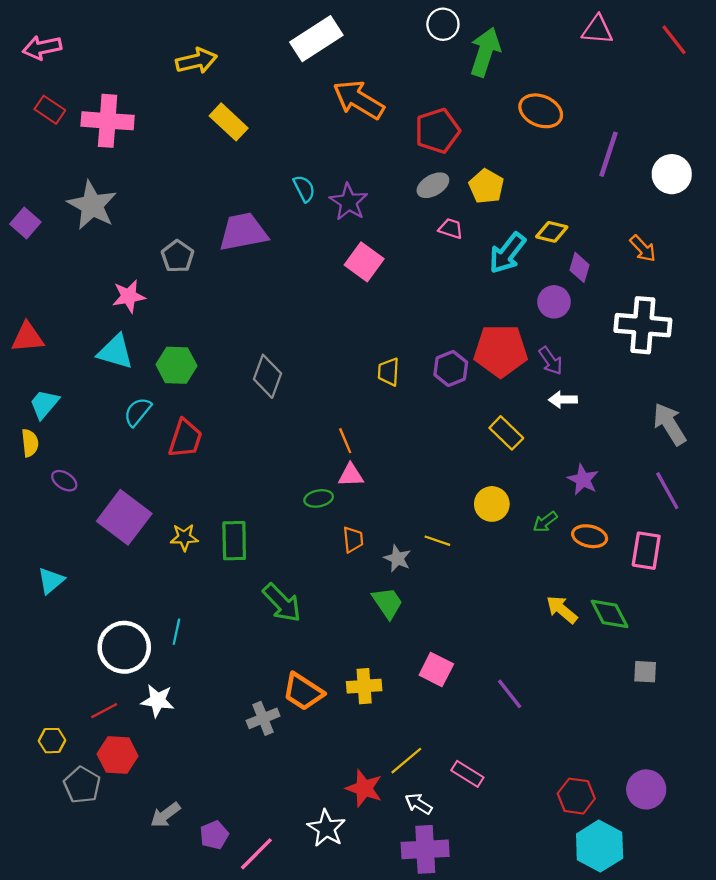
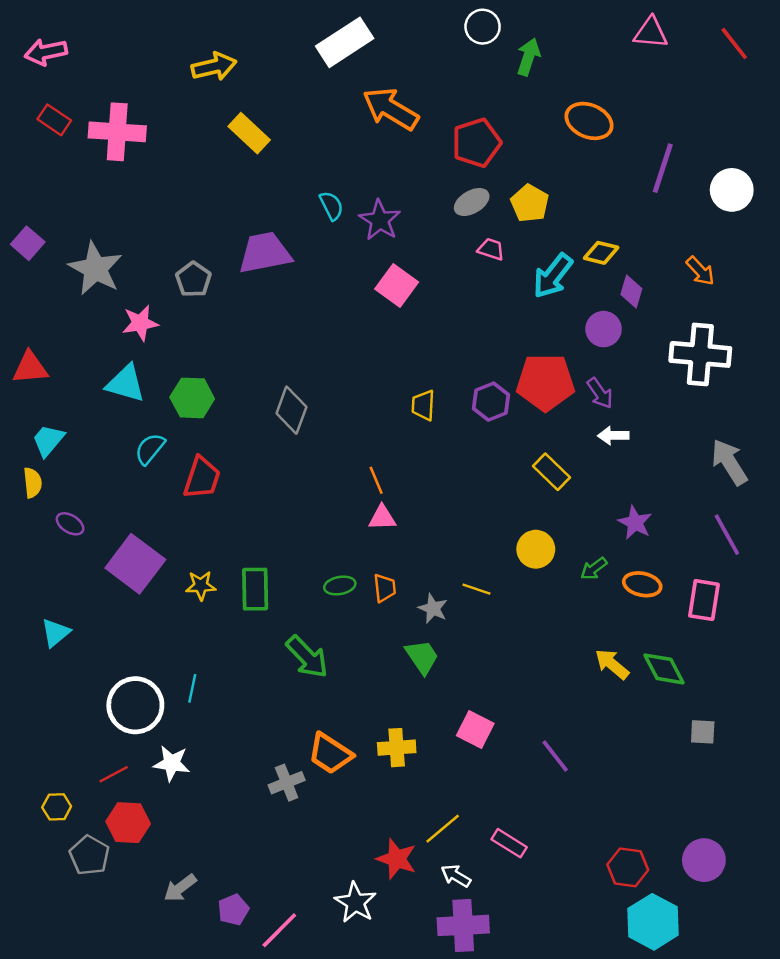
green arrow: (485, 52) -> (529, 57), size x0.7
gray star: (92, 205) -> (95, 269), moved
green ellipse: (319, 498) -> (340, 585), moved

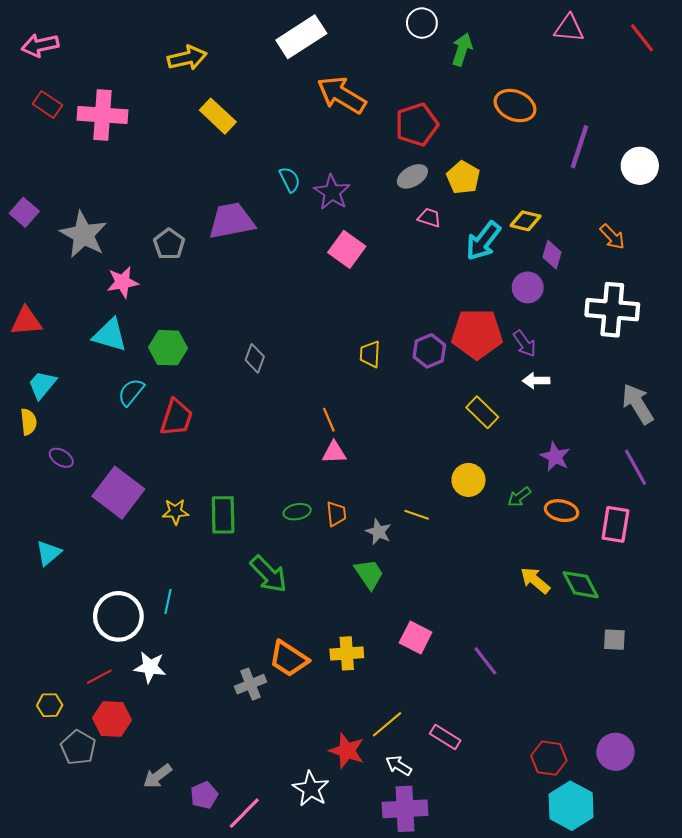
gray diamond: (291, 410) -> (255, 358), size x0.7

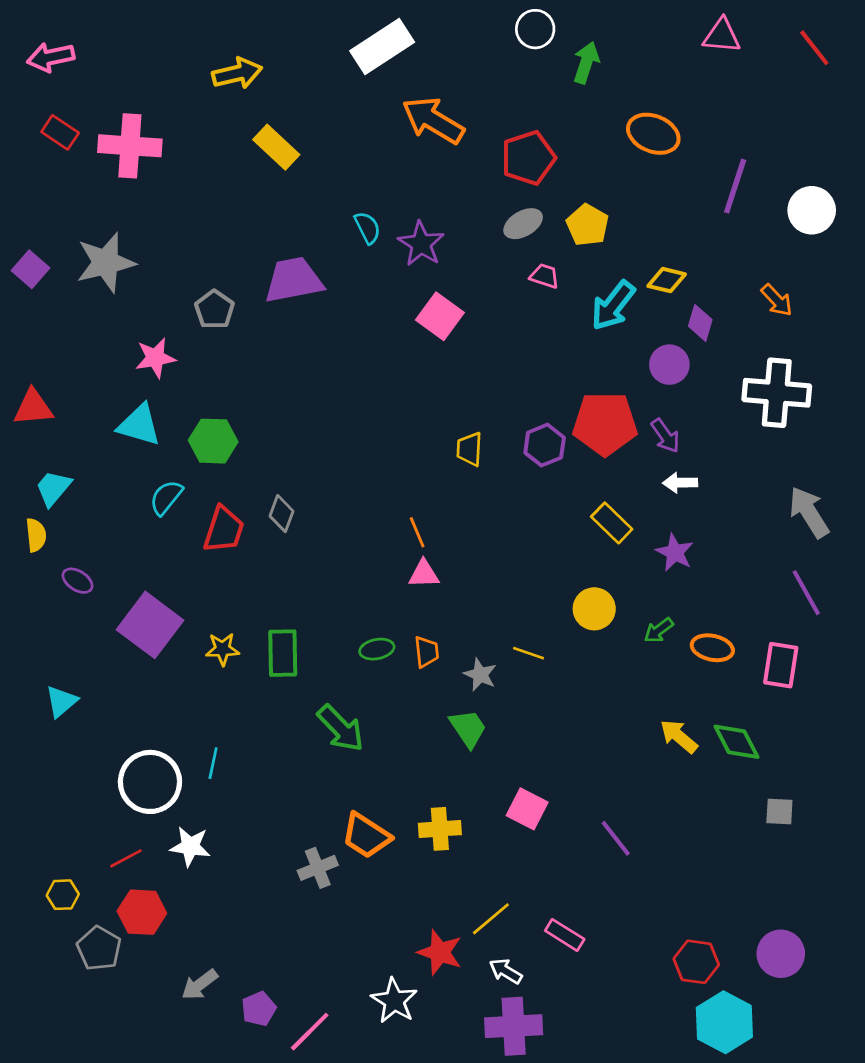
gray star: (83, 235) -> (106, 263), moved, turned 30
gray diamond: (255, 358) -> (282, 514), moved
purple star: (555, 457) -> (675, 552), moved

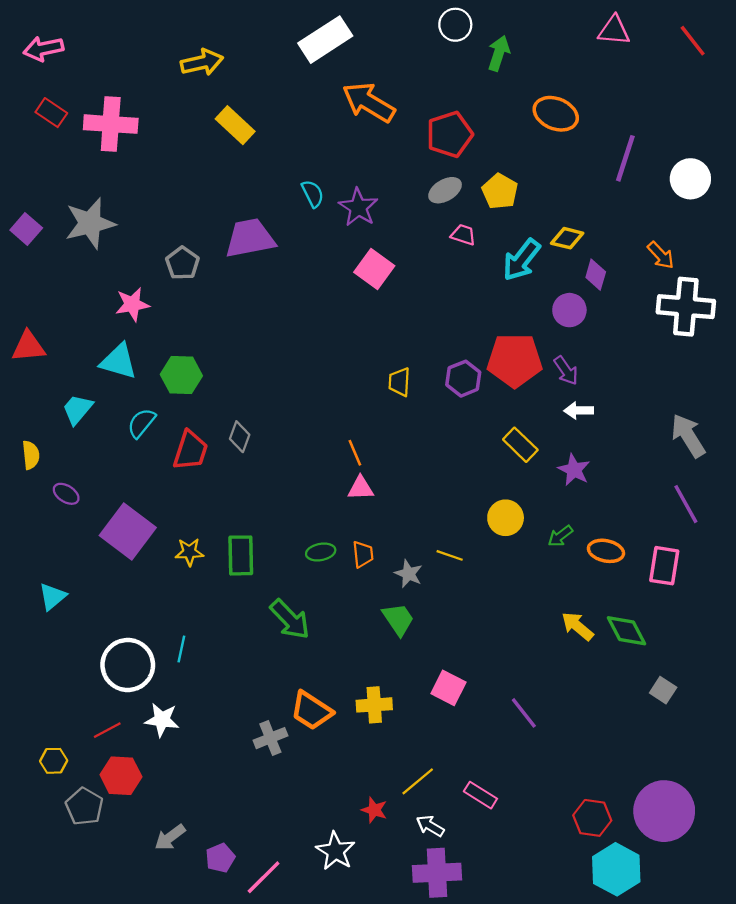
white cross: (777, 393) -> (686, 307), moved
cyan trapezoid: (53, 488) -> (78, 409), moved
gray square: (779, 811) -> (663, 690), turned 30
red star: (440, 952) -> (374, 810), size x0.7
purple circle: (781, 954) -> (664, 811), size x1.5

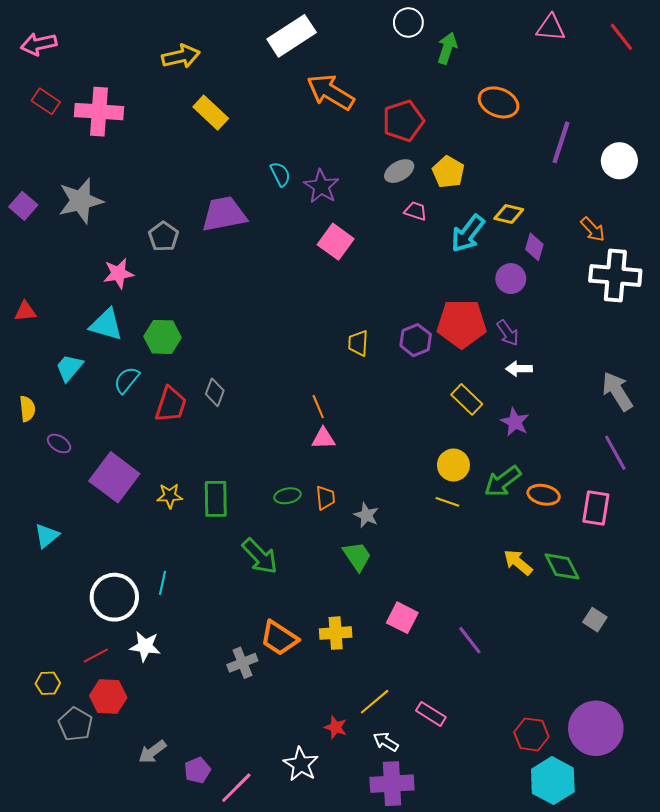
red triangle: (28, 347) -> (25, 311), size x0.7
green arrow: (560, 536) -> (503, 481), size x1.6
yellow line: (450, 555) -> (447, 502), moved

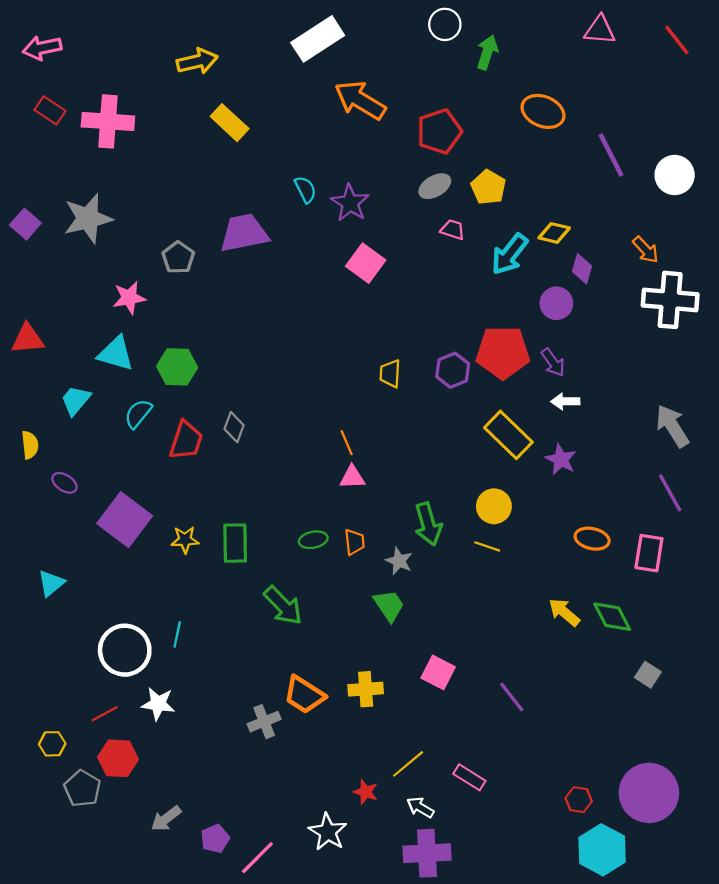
purple line: (561, 142) -> (611, 155), turned -45
red triangle: (25, 311) -> (28, 339), size x1.4
yellow rectangle: (467, 399) -> (508, 435), size x1.4
green arrow: (503, 481) -> (428, 524), moved, turned -69
red hexagon: (531, 734) -> (579, 800), size x0.7

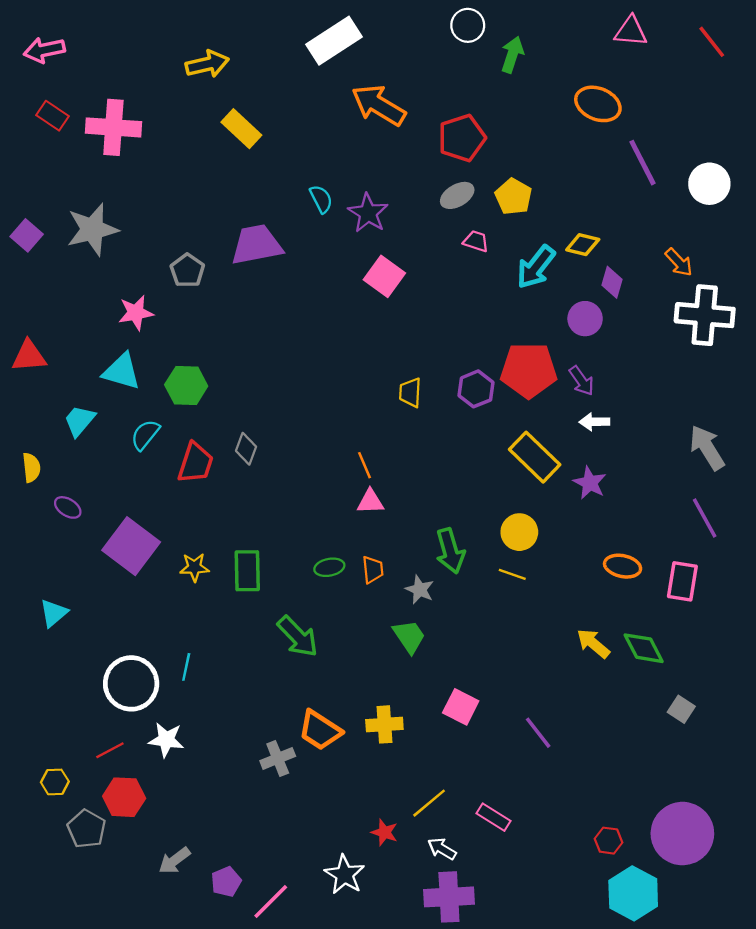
orange ellipse: (543, 111) -> (598, 104), moved

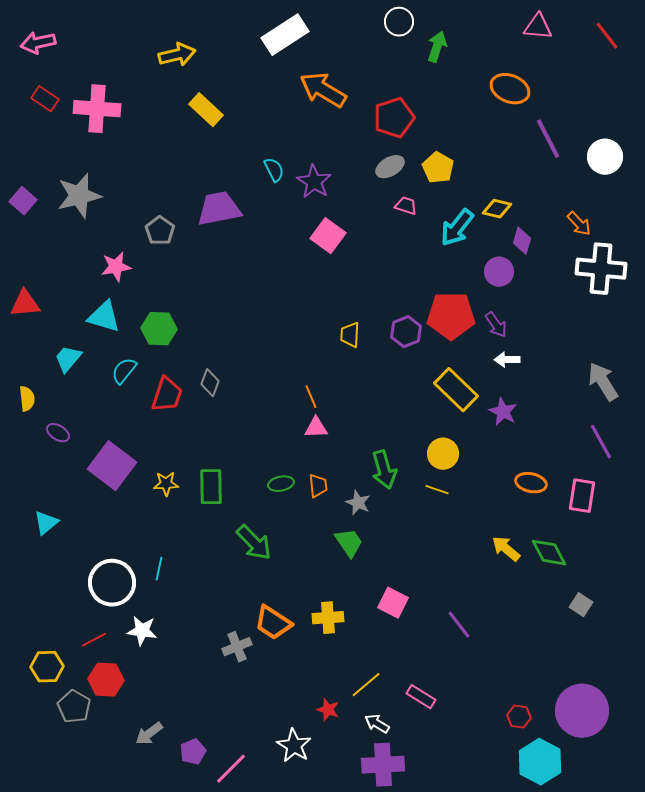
yellow hexagon: (55, 782) -> (47, 667), size x1.4

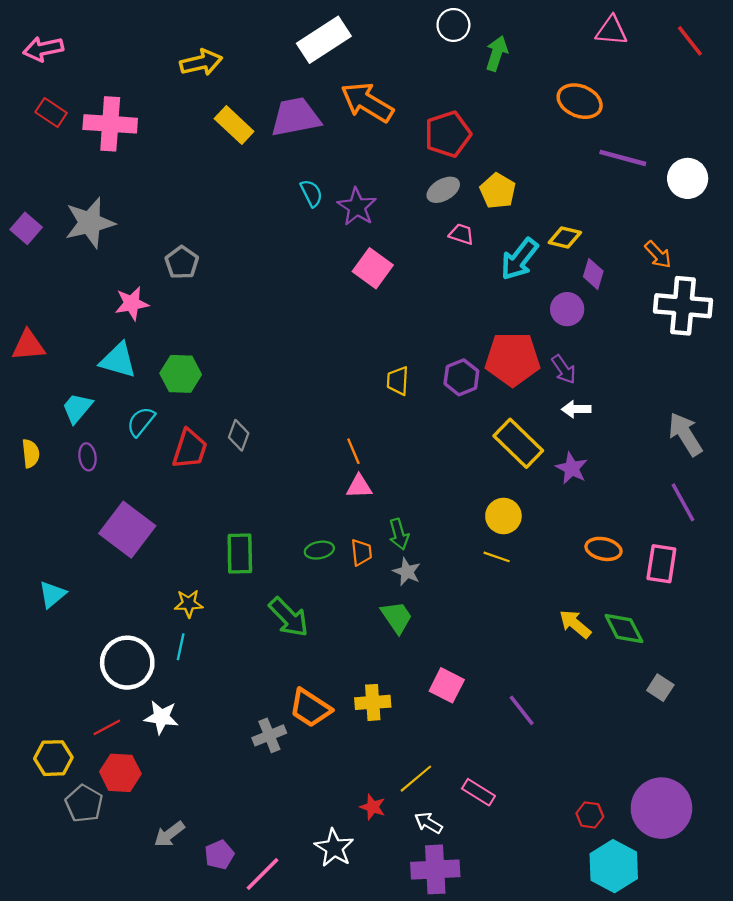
purple line: (548, 139) -> (623, 158), turned -48
purple trapezoid: (219, 209) -> (295, 117), moved
purple ellipse: (58, 433) -> (87, 457), moved, turned 50
green arrow: (384, 470) -> (399, 534), moved, size x0.7
yellow star: (166, 484) -> (189, 604), moved

